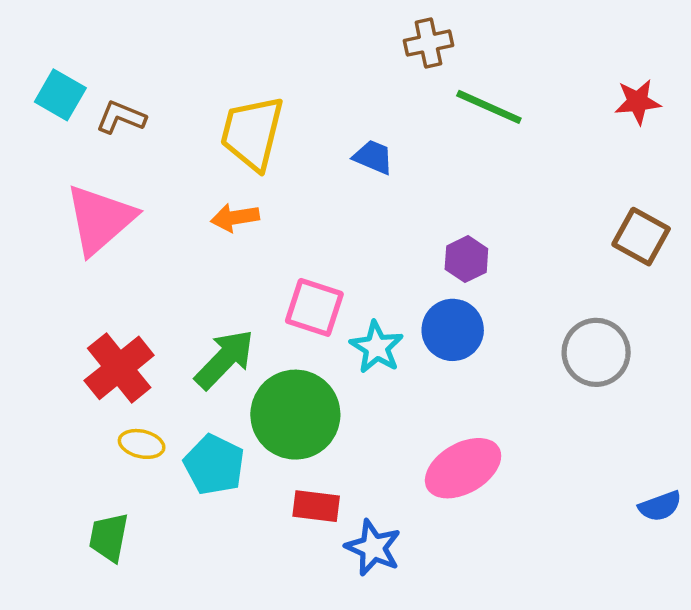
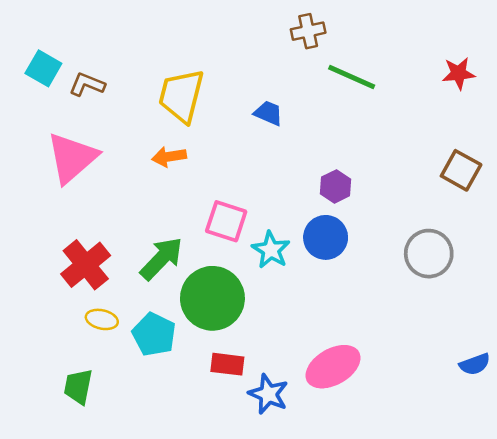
pink ellipse: (463, 468) -> (333, 367), moved

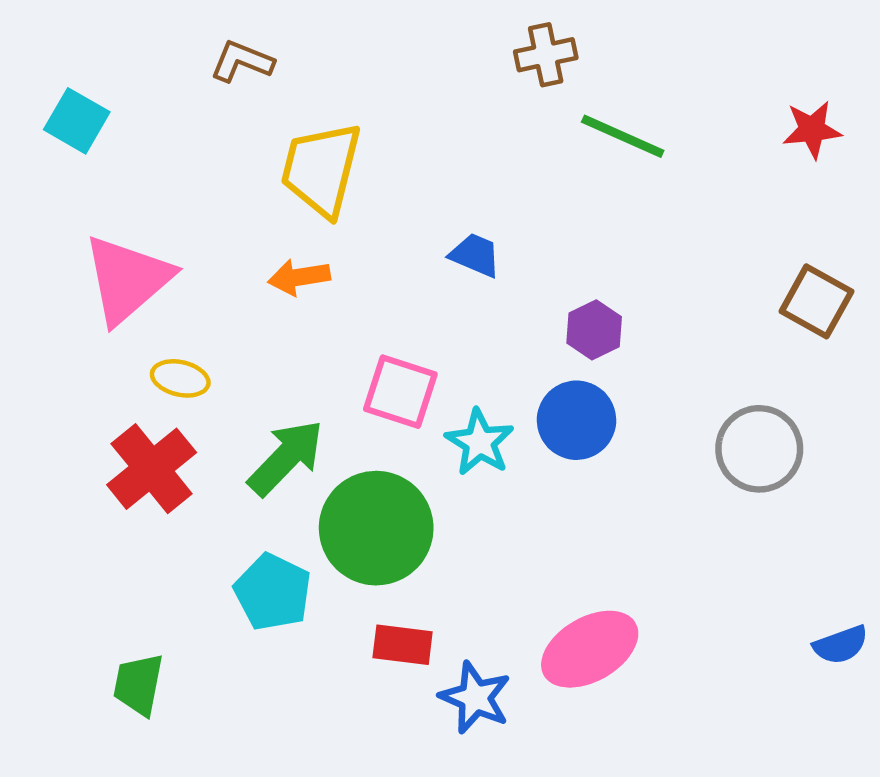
brown L-shape: (87, 85) -> (242, 61), moved
blue trapezoid: (268, 113) -> (475, 255), moved
yellow ellipse: (102, 319) -> (180, 378), moved

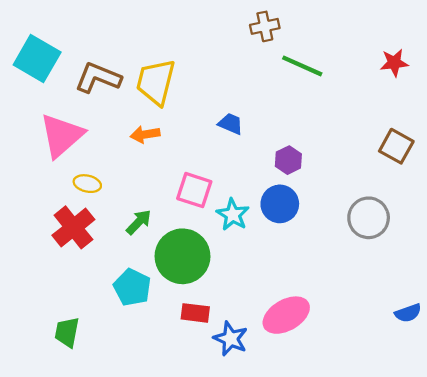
brown L-shape: (242, 61) -> (98, 78), moved, size x1.5
cyan square: (77, 121) -> (37, 58), size x1.5
green arrow: (286, 458) -> (139, 222), size x0.7

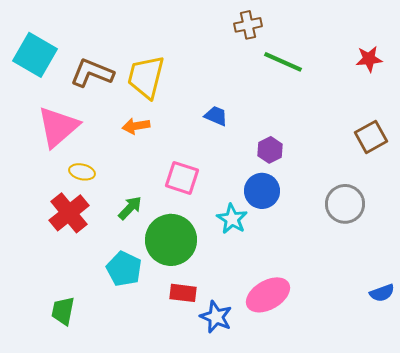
brown square: (396, 146) -> (371, 137), turned 32
cyan star: (233, 215) -> (232, 219), moved

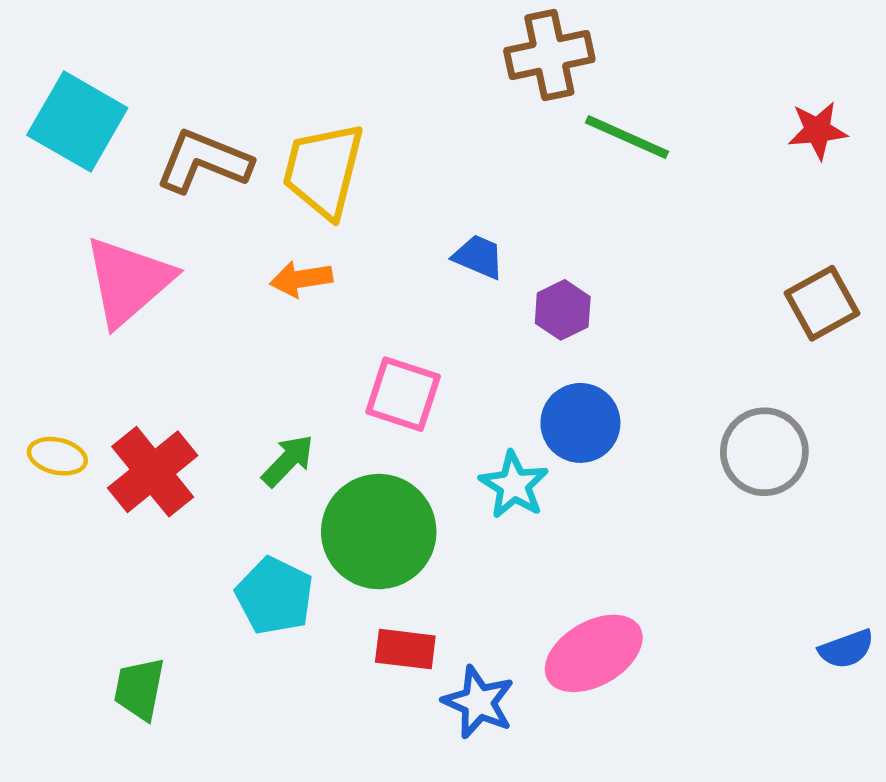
brown cross: (248, 25) -> (549, 55), size x1.4
purple hexagon: (270, 150) -> (563, 310), moved
yellow ellipse: (82, 172) -> (57, 456), moved

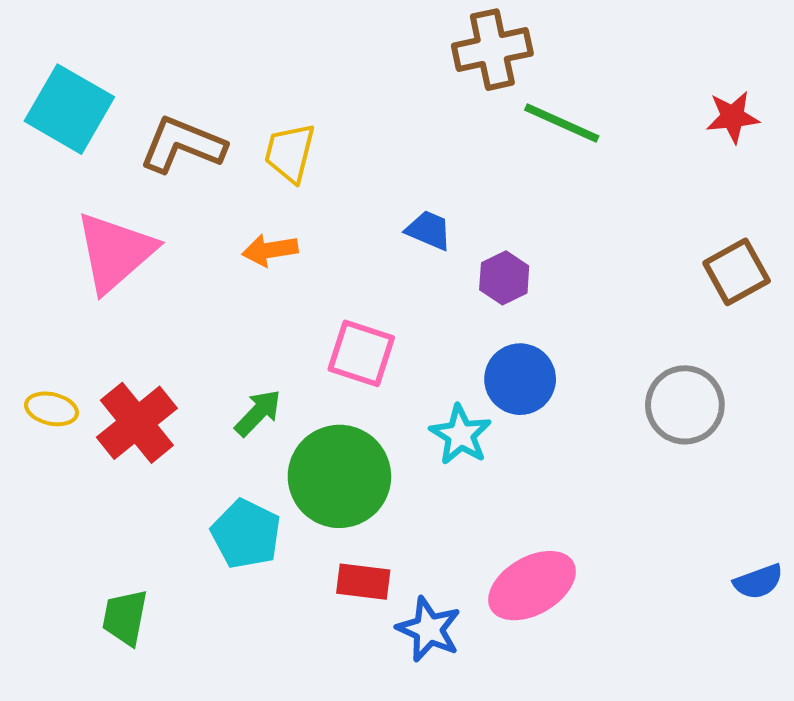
yellow trapezoid: (323, 170) -> (290, 153), size x0.7

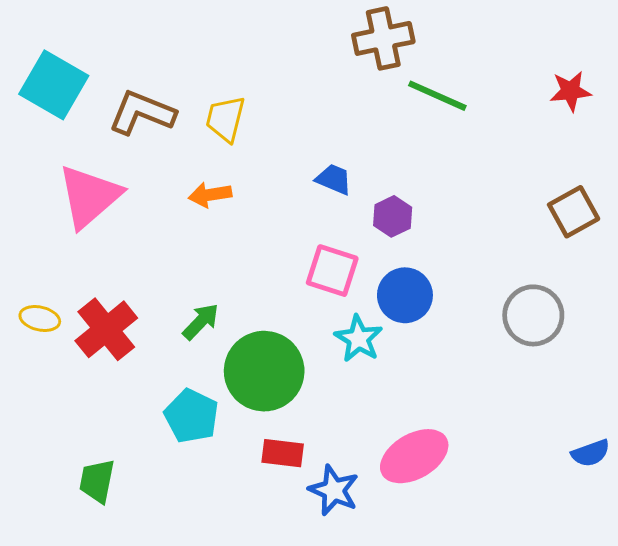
pink square: (361, 353) -> (332, 271), moved

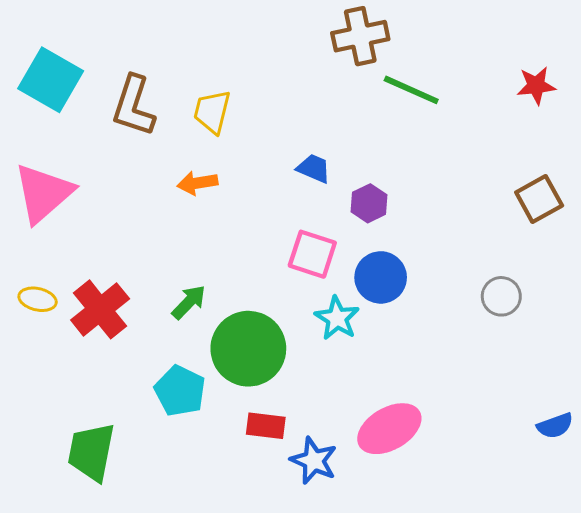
brown L-shape: (142, 113) -> (134, 106), turned -94
pink triangle: (89, 196) -> (43, 193), moved
gray circle: (533, 315) -> (501, 296), size x0.7
green trapezoid: (97, 481) -> (91, 452), size x1.4

